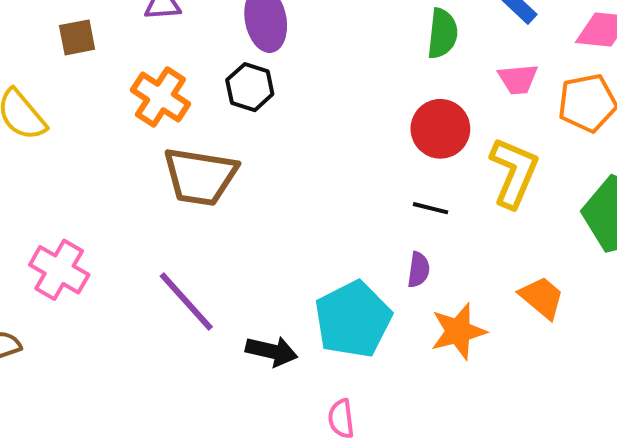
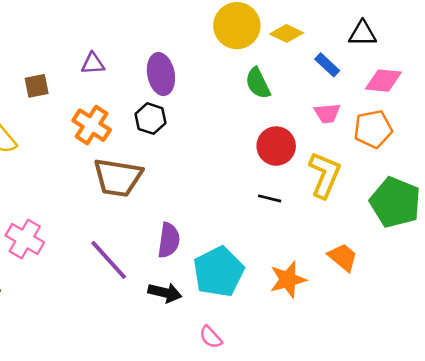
green semicircle: (442, 33) -> (258, 83), moved, turned 148
purple semicircle: (419, 270) -> (169, 240), moved, size x1.5
pink semicircle: (341, 419) -> (211, 337), turned -35

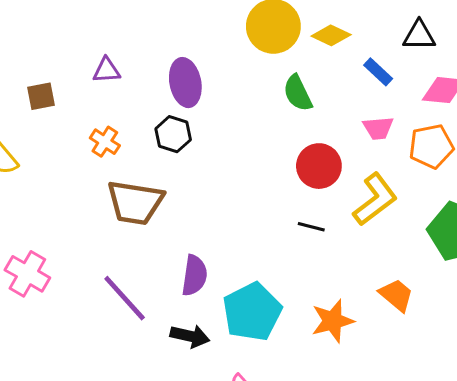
orange cross: (92, 125) -> (105, 142), size x0.7
yellow L-shape: (325, 175) -> (375, 199), turned 30

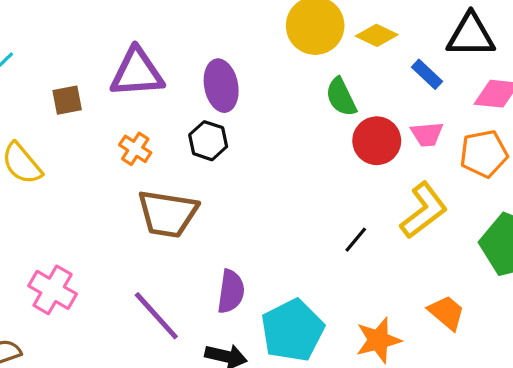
black triangle: (419, 35) -> (471, 35), size x1.4
purple triangle: (106, 70) -> (137, 73), size x1.8
red circle: (319, 166) -> (377, 141), moved
black line: (311, 227) -> (356, 240), turned -64

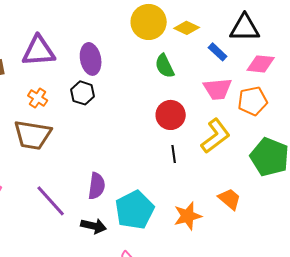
pink trapezoid: (427, 134) -> (218, 89), size x1.4
red circle: (377, 141) -> (171, 115), moved
brown trapezoid: (168, 214) -> (33, 135), moved
black line: (356, 240) -> (174, 154), turned -48

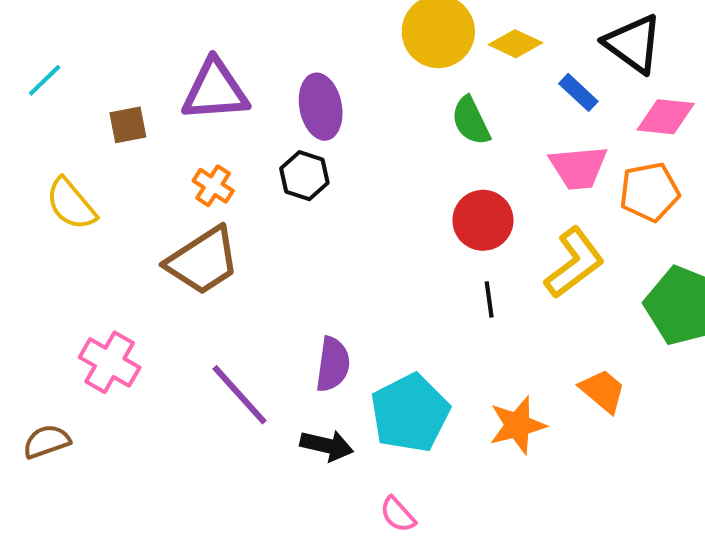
black triangle: (245, 28) -> (633, 44), turned 36
brown trapezoid: (33, 135) -> (203, 261), turned -42

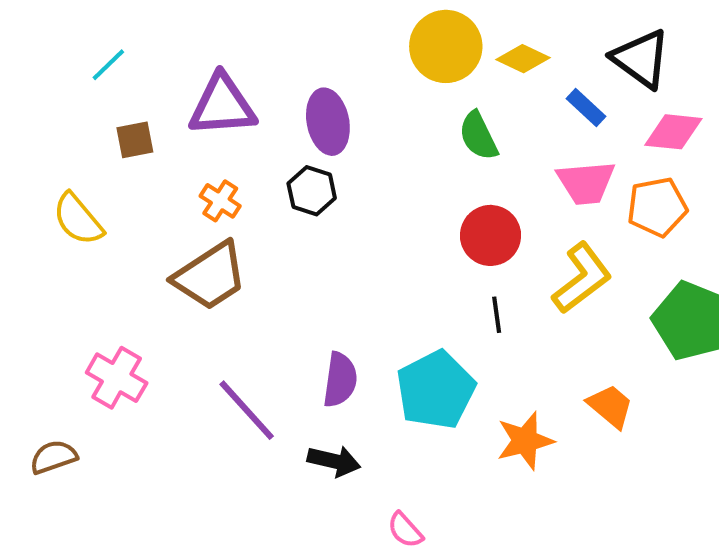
cyan line: (45, 80) -> (108, 65), moved
cyan pentagon: (410, 413) -> (436, 390), moved

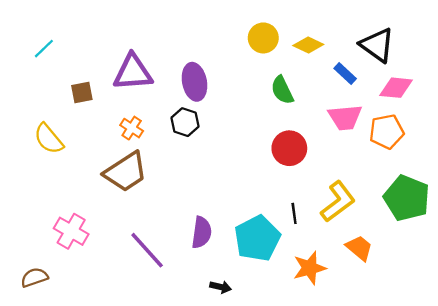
yellow circle: (446, 46) -> (263, 38), size x0.7
cyan line: (108, 65) -> (44, 49), moved
yellow L-shape: (582, 278) -> (338, 202), moved
black line: (497, 315) -> (294, 213), moved
black arrow: (334, 461) -> (221, 287), moved, size x0.7

